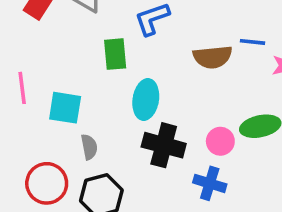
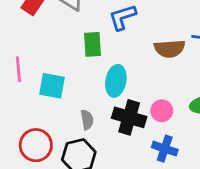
pink circle: (220, 141) -> (162, 111), moved
gray semicircle: (89, 147) -> (87, 120), moved

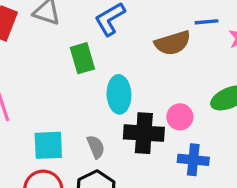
cyan square: (52, 86) -> (48, 145), moved

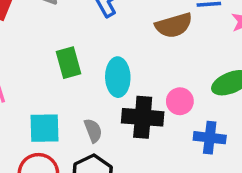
green rectangle: (82, 58) -> (68, 63), moved
blue cross: (193, 160) -> (210, 138), moved

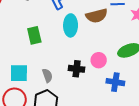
cyan ellipse: (118, 77) -> (71, 25), moved
black cross: (143, 117) -> (77, 69), size x0.7

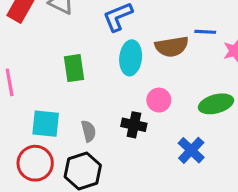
pink circle: (99, 60) -> (159, 100), moved
blue cross: (115, 82) -> (191, 150), turned 30

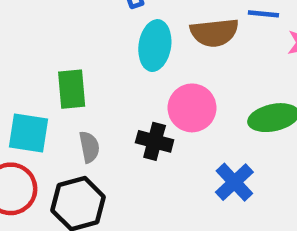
green rectangle: (74, 68) -> (72, 89), moved
pink circle: (159, 100) -> (192, 108), size x1.4

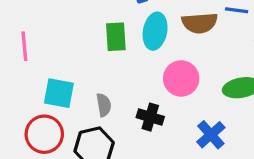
green rectangle: (72, 89) -> (116, 37), moved
black cross: (155, 141) -> (150, 117), moved

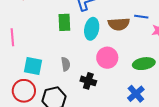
green rectangle: (116, 37) -> (64, 22), moved
gray semicircle: (104, 105) -> (66, 64), moved
blue cross: (211, 135) -> (136, 94), moved

